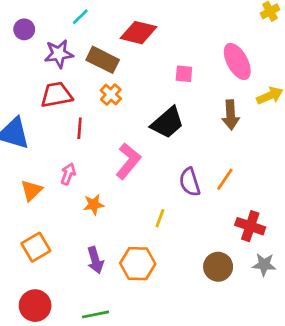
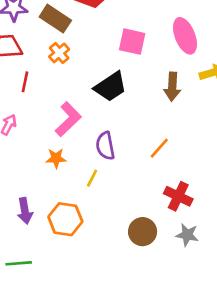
pink square: (184, 74) -> (132, 42), size x1.5
purple semicircle: (190, 182) -> (105, 146), moved
orange star: (94, 205) -> (56, 158), moved

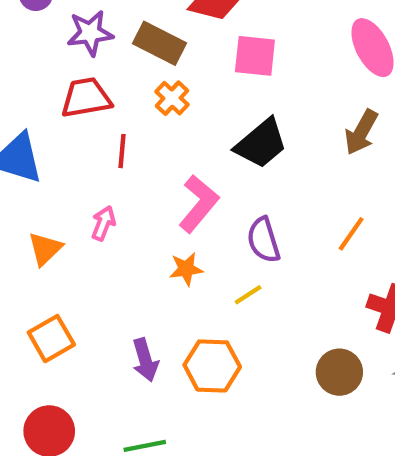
pink square: (132, 42) -> (255, 56), moved
brown arrow: (172, 87) -> (361, 132), turned 32
yellow line: (92, 178) -> (248, 295), turned 36

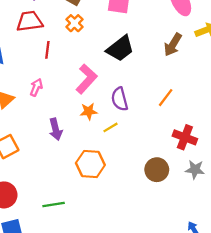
orange star: (186, 269) -> (89, 111), moved
purple arrow: (145, 360) -> (56, 129), moved

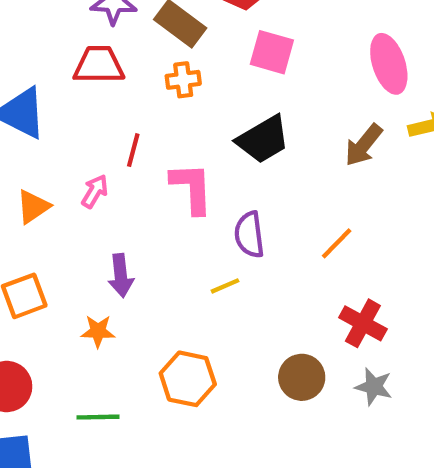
orange cross: (74, 23) -> (183, 80), turned 30
red line: (47, 50) -> (133, 150), moved
pink L-shape: (86, 79) -> (192, 188), turned -52
orange star: (89, 111) -> (98, 331), moved
orange hexagon: (90, 164) -> (188, 379), moved

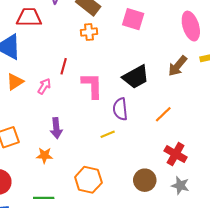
red trapezoid: (99, 65) -> (29, 17), moved
black trapezoid: (263, 139) -> (136, 77), moved
orange triangle: (33, 207) -> (15, 82), moved

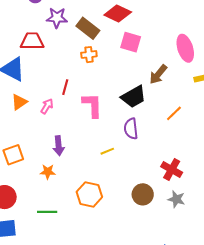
brown arrow: (178, 66) -> (158, 74), moved
purple semicircle: (120, 109) -> (131, 129), moved
orange line: (163, 114) -> (174, 113), moved

